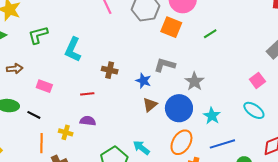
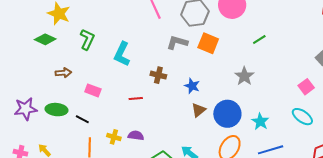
orange square: (171, 27) -> (208, 43), moved
green L-shape: (38, 35) -> (87, 39), turned 130
gray L-shape: (165, 65) -> (177, 42), moved
gray star: (194, 81) -> (244, 76), moved
purple semicircle: (88, 121) -> (136, 136), moved

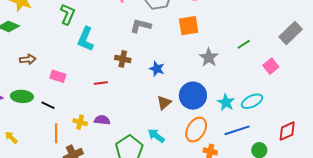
green L-shape: (87, 39) -> (68, 14), moved
green line: (259, 39) -> (244, 44), moved
orange square: (208, 43) -> (189, 26), moved, turned -30
brown triangle: (199, 110) -> (164, 103), moved
cyan ellipse: (302, 117) -> (252, 101), moved, turned -60

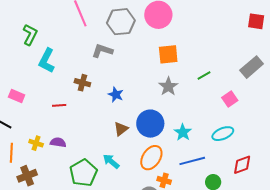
orange square: (189, 26) -> (168, 54), moved
cyan ellipse: (252, 101) -> (223, 134), moved

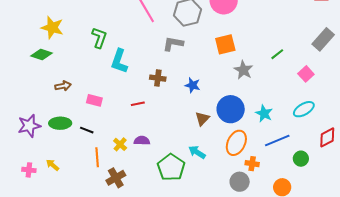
orange square: (168, 54) -> (225, 44), moved
yellow cross: (36, 143) -> (120, 144), turned 32

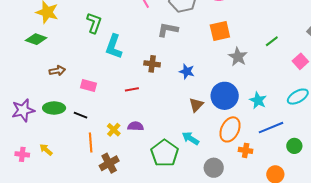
gray circle: (240, 182) -> (214, 168), moved

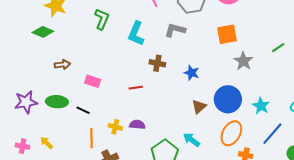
cyan L-shape: (114, 47) -> (136, 34), moved
blue line: (271, 128) -> (272, 134), turned -30
yellow cross: (114, 130) -> (115, 127), turned -32

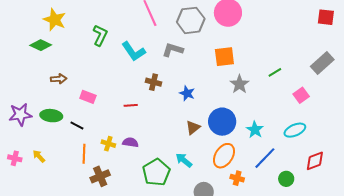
cyan L-shape: (136, 34) -> (134, 51), turned -60

